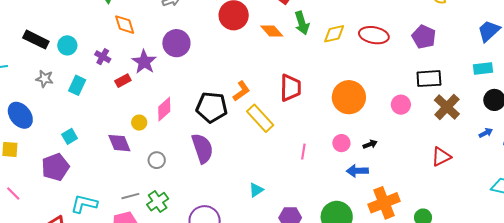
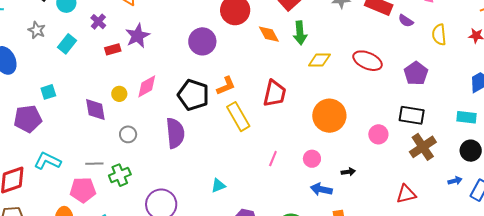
yellow diamond: (334, 34) -> (319, 60), moved
purple circle: (176, 43) -> (202, 41), moved
black arrow: (370, 144) -> (348, 172), moved

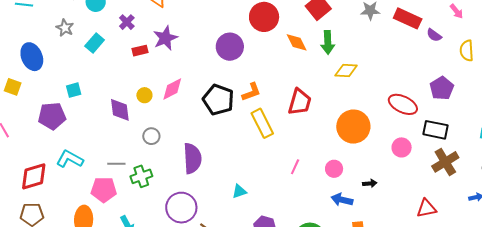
red ellipse: (368, 61) -> (403, 104), moved
purple semicircle: (175, 133) -> (192, 158), moved

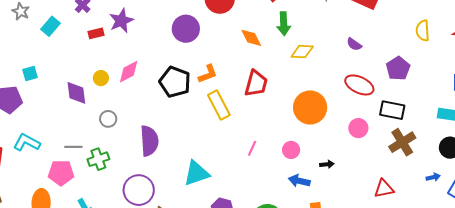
purple semicircle: (434, 35) -> (354, 44), moved
orange diamond: (297, 42) -> (251, 38), moved
cyan triangle: (239, 191) -> (197, 173), size x1.8

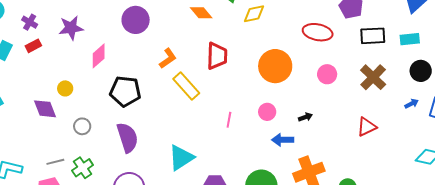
purple star: (121, 21) -> (71, 28), turned 30
red rectangle: (96, 33) -> (33, 46), moved
pink diamond: (129, 72) -> (99, 56), moved
black pentagon: (175, 82) -> (125, 91), moved
black rectangle: (392, 110) -> (373, 36), moved

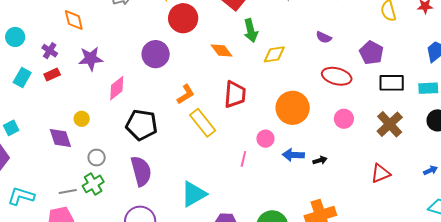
blue arrow: (412, 104) -> (430, 170), moved
pink circle: (267, 112) -> (265, 139), moved
blue arrow: (283, 140) -> (293, 155), moved
green cross: (83, 168) -> (93, 184), moved

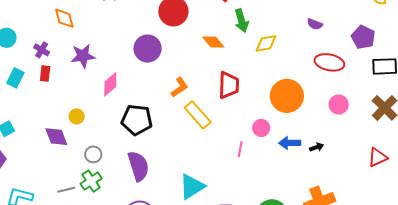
red rectangle: (52, 75) -> (45, 74), turned -56

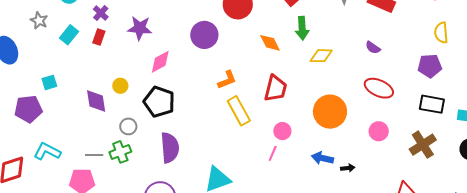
purple pentagon: (363, 37) -> (430, 66), moved, turned 30
black pentagon: (137, 120) -> (159, 102), moved
pink circle: (261, 128) -> (282, 131), moved

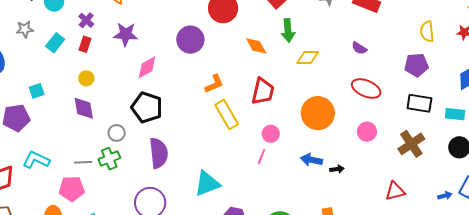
gray star: (39, 20) -> (25, 29), turned -30
yellow circle: (120, 86) -> (86, 78), moved

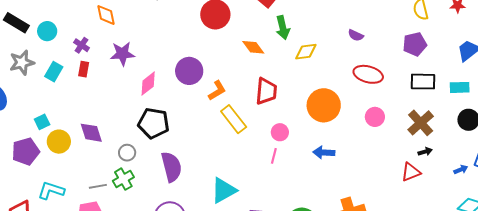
gray star: (25, 29) -> (22, 62), size x1.4
purple circle: (190, 40) -> (189, 71), moved
yellow circle: (86, 78) -> (59, 142), moved, size x1.5
black arrow: (337, 169) -> (425, 152), moved

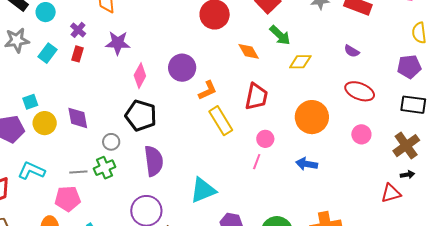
green arrow: (283, 28) -> (280, 35), turned -40
pink diamond: (148, 84) -> (140, 76), turned -30

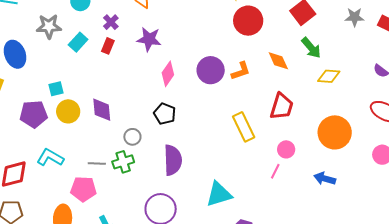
orange L-shape: (208, 90) -> (241, 71), moved
black pentagon: (141, 116) -> (165, 114), size x0.7

